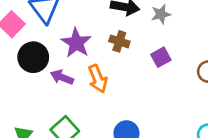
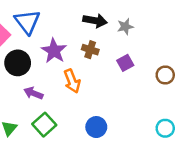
purple arrow: (62, 77) -> (33, 93), moved

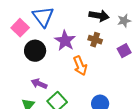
purple arrow: (33, 93) -> (39, 84), moved

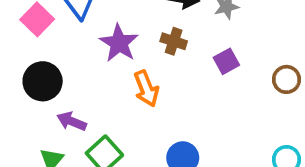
black circle: (35, 51) -> (43, 81), moved

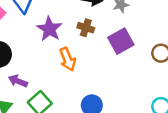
purple square: (226, 61) -> (121, 41), size x1.5

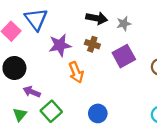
purple star: (49, 29) -> (60, 45), turned 30

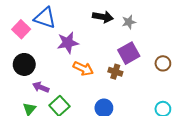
blue triangle: (36, 19) -> (45, 18), turned -35
brown cross: (92, 44) -> (115, 72), moved
orange arrow: (76, 72) -> (83, 69), turned -42

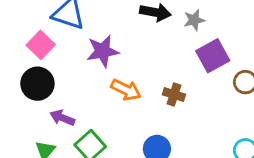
pink square: (21, 29) -> (41, 45), moved
purple square: (129, 53) -> (213, 56), moved

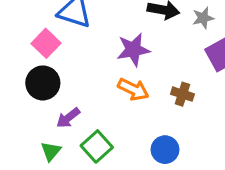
purple star: (103, 51) -> (133, 50), moved
purple arrow: (62, 118) -> (68, 118), turned -60

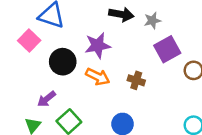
black circle: (43, 83) -> (63, 62), moved

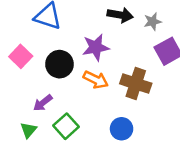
pink square: (29, 40) -> (21, 56), moved
brown cross: (136, 80) -> (136, 84), size x1.6

